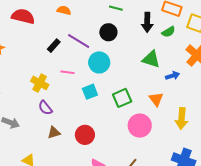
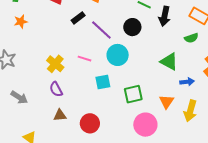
black arrow: (147, 22) -> (165, 16), moved
black rectangle: (54, 46) -> (78, 18), moved
yellow arrow: (182, 118) -> (190, 111), moved

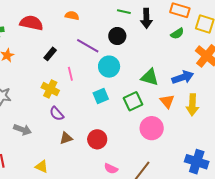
black rectangle: (78, 18) -> (50, 54), moved
pink line: (84, 59) -> (70, 74), moved, turned 72
green triangle: (169, 62) -> (150, 77), moved
blue arrow: (187, 82) -> (183, 77), size x1.5

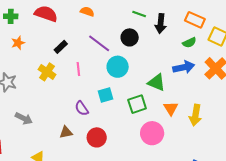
blue arrow: (183, 77) -> (184, 67), moved
yellow cross: (50, 89) -> (47, 72), moved
purple semicircle: (57, 114) -> (82, 108), moved

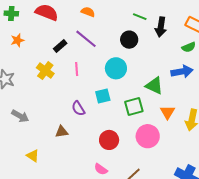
purple line: (99, 43) -> (86, 39), moved
red circle: (97, 137) -> (109, 140), moved

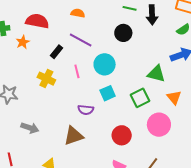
orange star: (17, 40) -> (23, 42), moved
cyan circle: (116, 68) -> (105, 64), moved
purple semicircle: (78, 108) -> (86, 110), turned -42
brown triangle: (62, 132) -> (74, 136), size x1.5

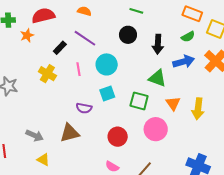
black arrow: (152, 15) -> (158, 44), moved
red semicircle: (37, 21) -> (43, 16), turned -30
green square: (140, 98) -> (139, 101), turned 36
gray arrow: (30, 128) -> (35, 135), moved

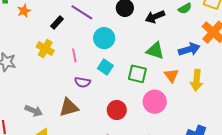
black arrow: (158, 44) -> (155, 17), turned 66
blue arrow: (184, 62) -> (189, 49), moved
pink line: (79, 69) -> (74, 55), moved
cyan square: (107, 93) -> (105, 67), turned -35

